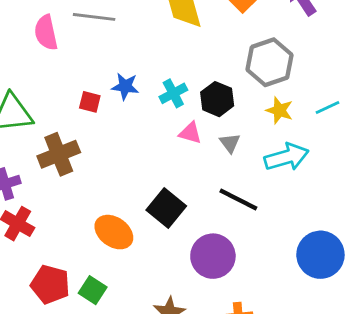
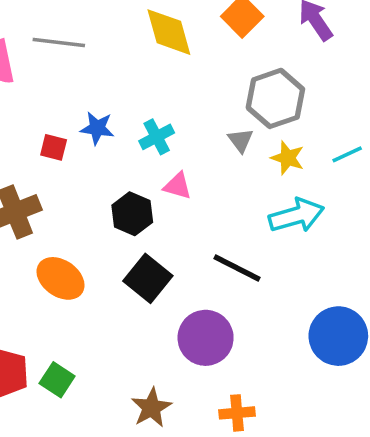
black hexagon: (217, 99) -> (132, 214), moved
gray triangle: (230, 143) -> (240, 140), moved
orange ellipse: (114, 232) -> (61, 278), moved

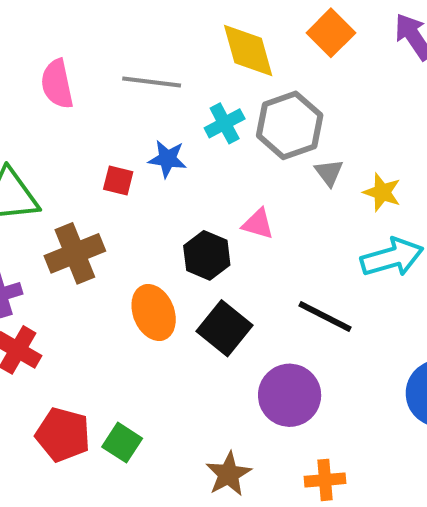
gray line: (59, 43) -> (152, 82), moved
gray hexagon: (275, 98) -> (290, 125), moved
cyan cross: (157, 137) -> (225, 123), moved
orange ellipse: (61, 278) -> (154, 313), moved, turned 33

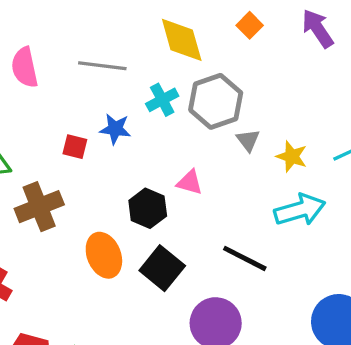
orange square: (331, 33) -> (250, 25), size x0.7

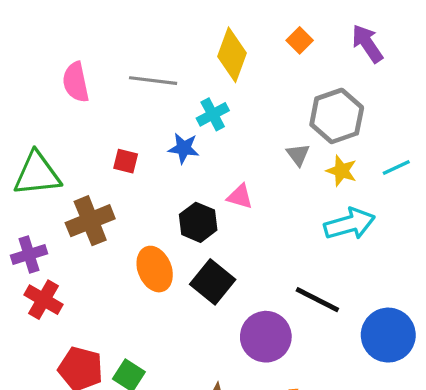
yellow diamond: (182, 40) -> (232, 55), turned 36
gray hexagon: (216, 101) -> (337, 116), moved
blue star: (115, 129) -> (184, 148), moved
black line: (245, 258) -> (317, 300), moved

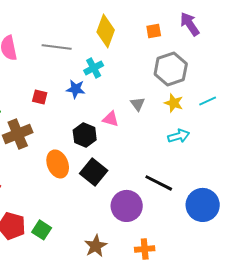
orange square: (300, 40) -> (154, 31), moved, turned 35
gray triangle: (298, 155) -> (138, 104), moved
cyan arrow: (350, 224) -> (179, 136), size x0.7

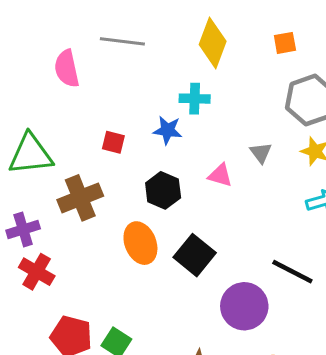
gray line: (57, 47) -> (122, 41), moved
cyan cross: (94, 68) -> (195, 99), turned 30
black hexagon: (85, 135) -> (163, 190), moved

